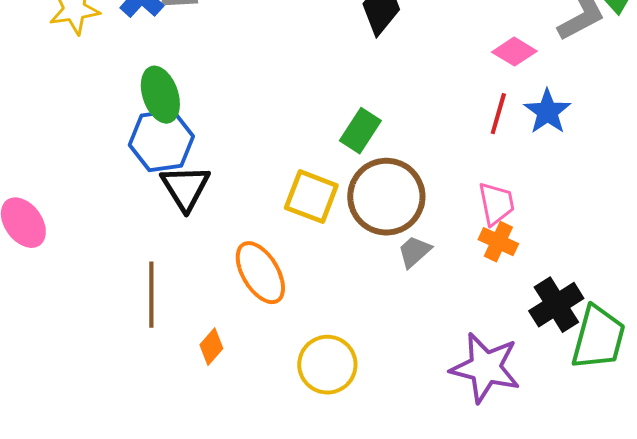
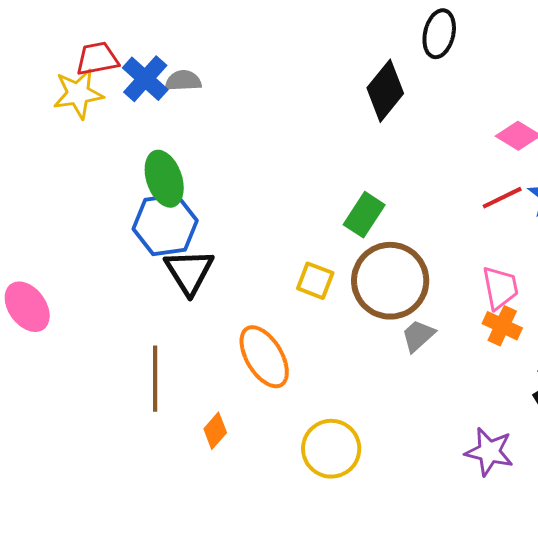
red line: (498, 114) -> (502, 198), turned 48
yellow square: (311, 197) -> (315, 281), size x0.7
purple star: (485, 368) -> (489, 452), size x0.7

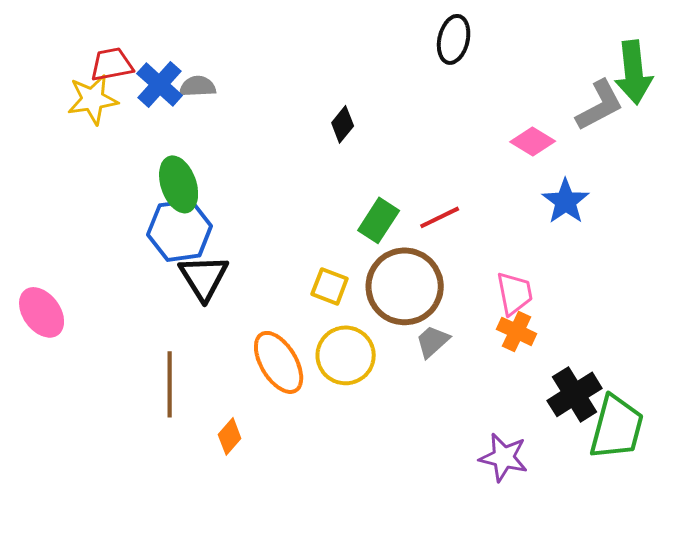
black diamond: (385, 91) -> (343, 124), moved, size x0.6
red line: (502, 198) -> (440, 217), moved
yellow circle: (331, 449) -> (346, 355), moved

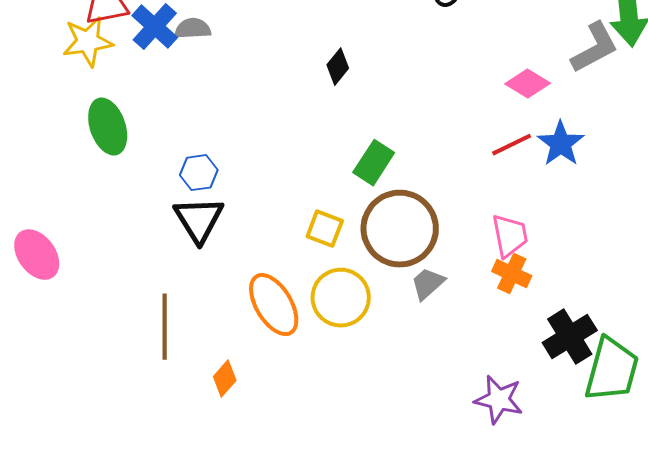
green ellipse: (179, 184) -> (108, 127), moved
red line: (440, 217) -> (512, 145), moved
blue hexagon: (180, 230) -> (199, 173), moved, size x0.6

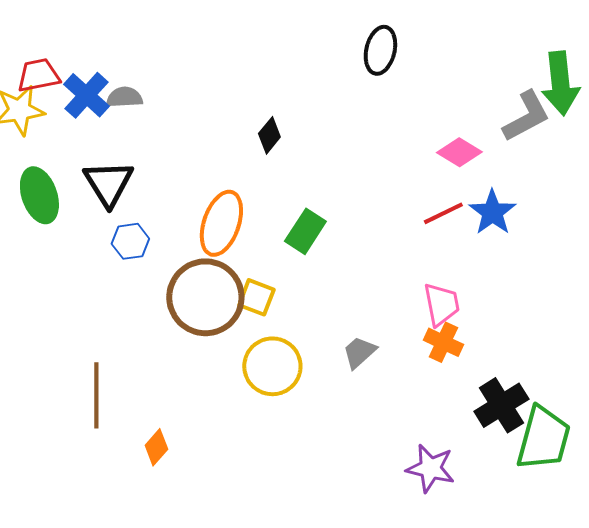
black triangle: (199, 220) -> (108, 183), moved
brown circle: (400, 229) -> (205, 297), moved
orange ellipse: (274, 305) -> (221, 223), moved, turned 50

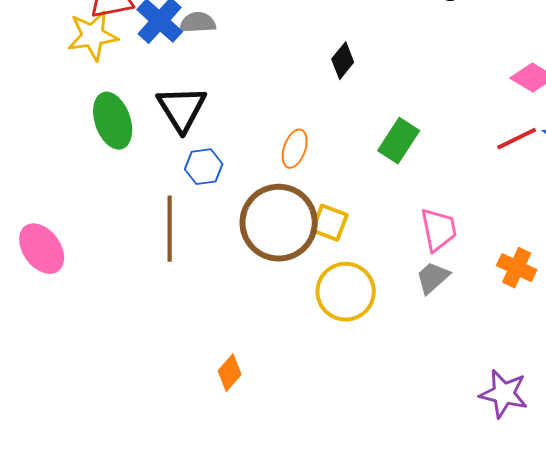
orange ellipse: (221, 223) -> (295, 149), size x0.6
green rectangle: (305, 231) -> (399, 141), moved
pink trapezoid: (441, 304) -> (439, 230), moved
brown line: (96, 395) -> (170, 229), moved

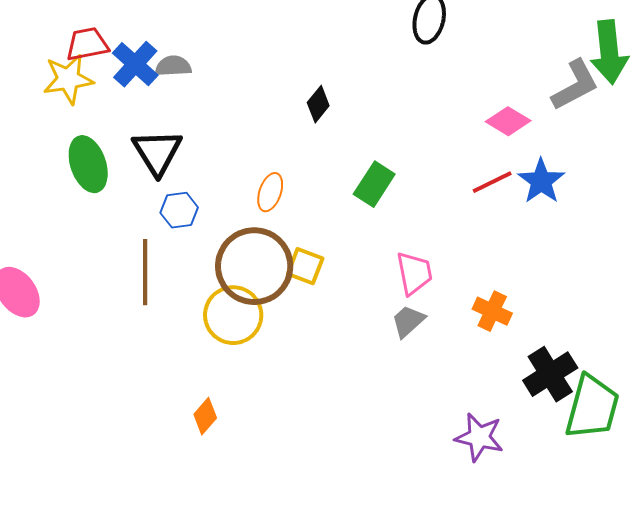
yellow circle: (346, 292) -> (233, 315), moved

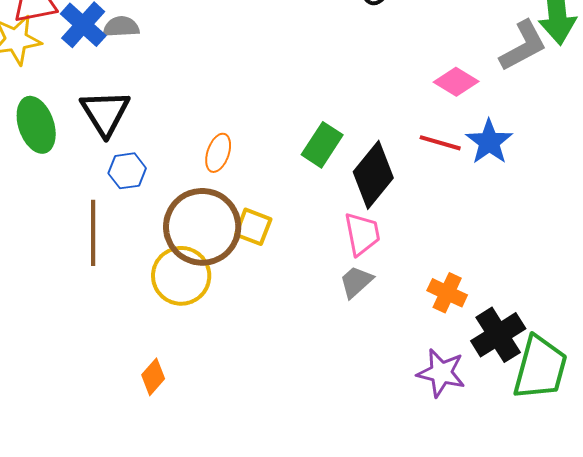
black diamond: (318, 104) -> (373, 175), moved, size x1.8
red line: (492, 182) -> (440, 143), turned 42
orange cross: (492, 311) -> (447, 293), moved
purple star: (479, 437) -> (441, 373), moved

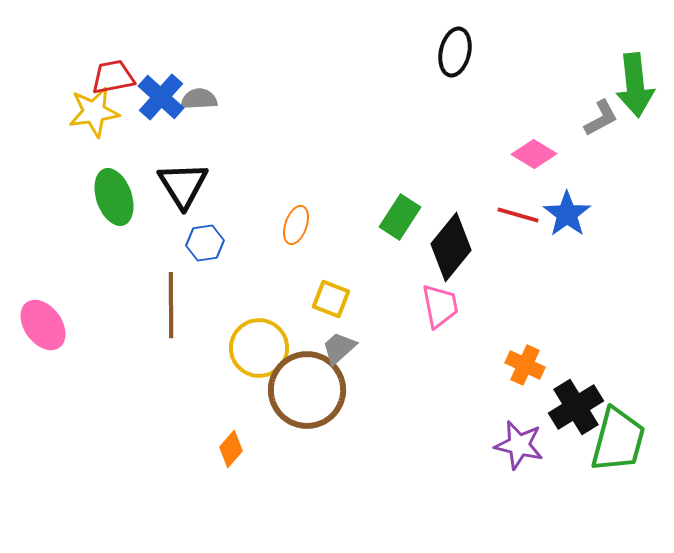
gray L-shape: (523, 46) -> (601, 118), size x0.7
brown circle: (202, 227) -> (307, 390), moved
gray trapezoid: (356, 282) -> (339, 348), moved

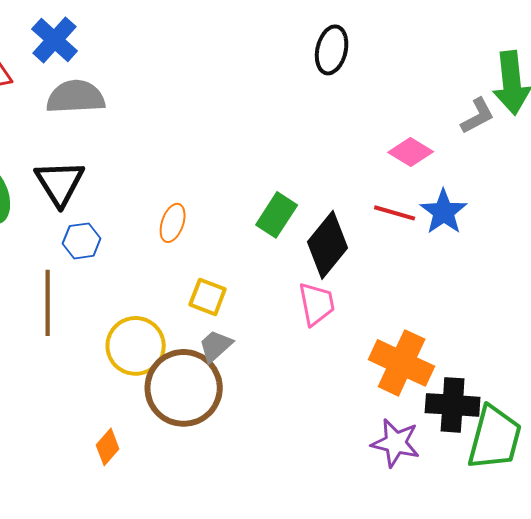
blue cross: (161, 97) -> (55, 40), moved
gray semicircle: (199, 99) -> (76, 97), size x1.6
orange cross: (525, 365) -> (402, 363), size x1.6
black cross: (576, 407) -> (453, 405), turned 36

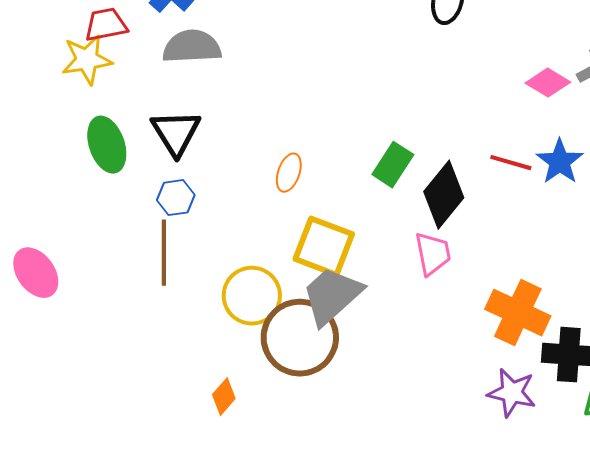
pink diamond: (411, 152) -> (548, 83), moved
blue hexagon: (82, 241) -> (176, 198), moved
yellow square: (208, 297) -> (324, 247), size x1.6
gray trapezoid: (216, 346) -> (332, 296), size x1.8

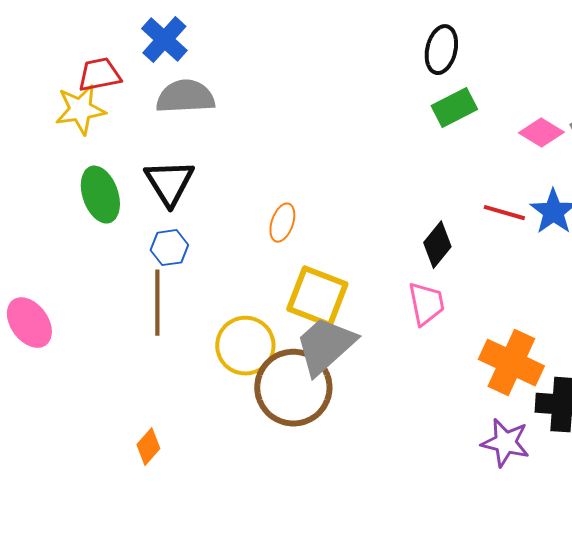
green rectangle: (393, 165) -> (454, 108), moved, turned 30
black diamond: (444, 195) -> (437, 245), size x0.7
orange diamond: (224, 397) -> (148, 447), moved

